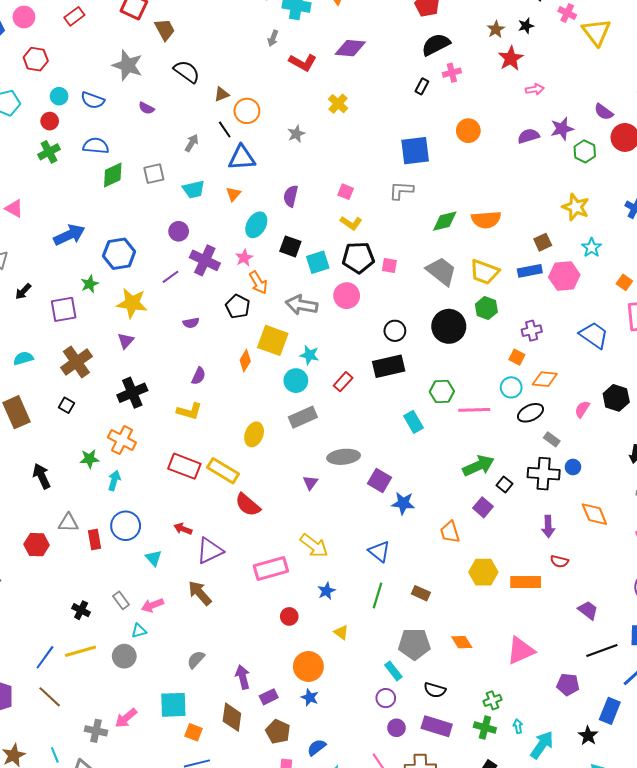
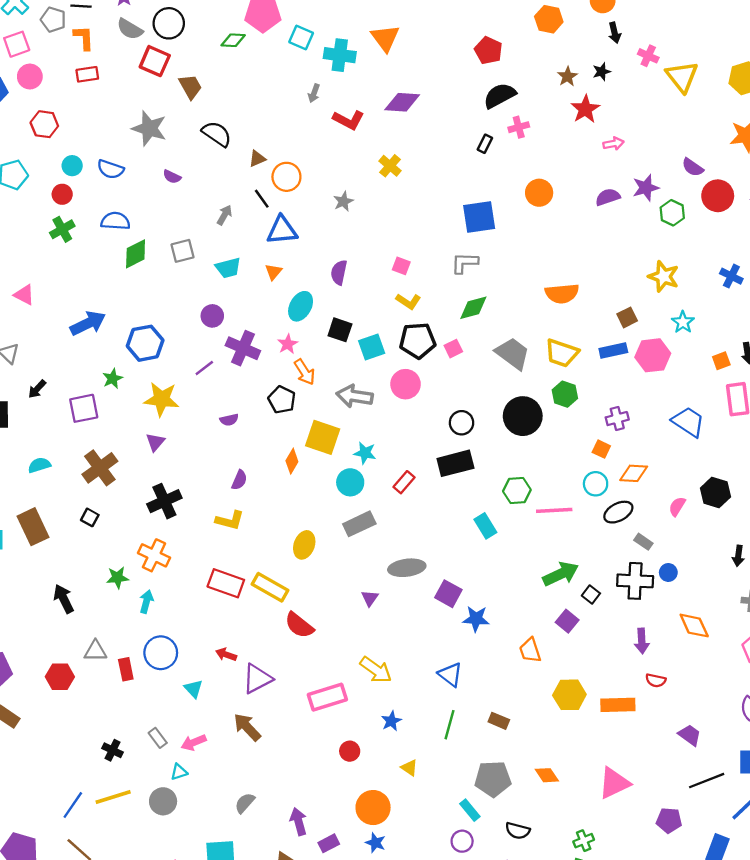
red rectangle: (74, 16) -> (87, 74), turned 30
green diamond: (445, 221) -> (473, 308), moved
pink square: (389, 266) -> (453, 349), turned -35
orange square: (624, 282) -> (721, 361), turned 35

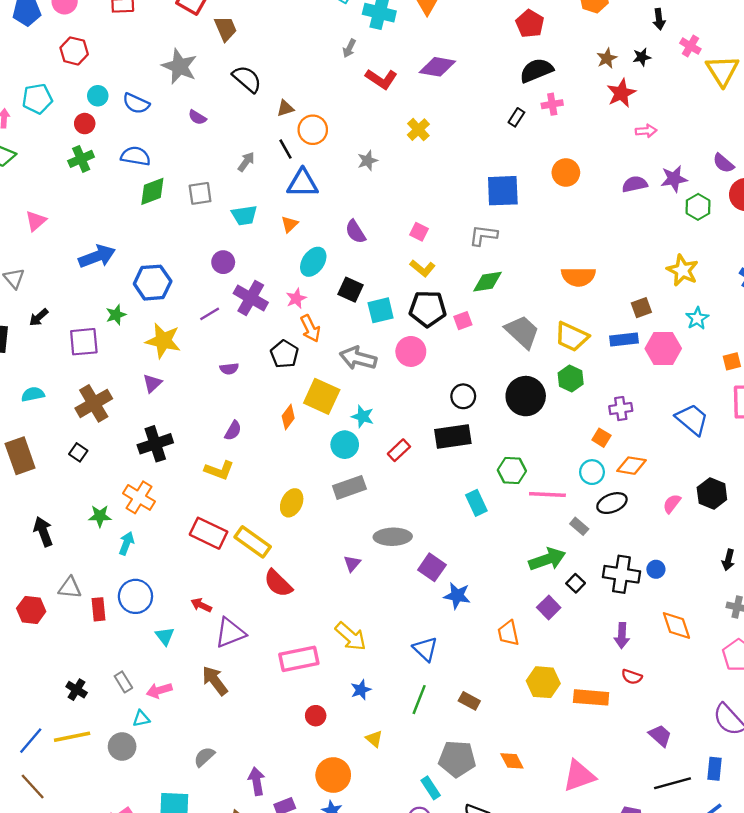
purple semicircle: (339, 272) -> (356, 232), turned -50
pink triangle: (24, 295) -> (36, 221), turned 45
gray rectangle: (643, 542) -> (579, 526), moved

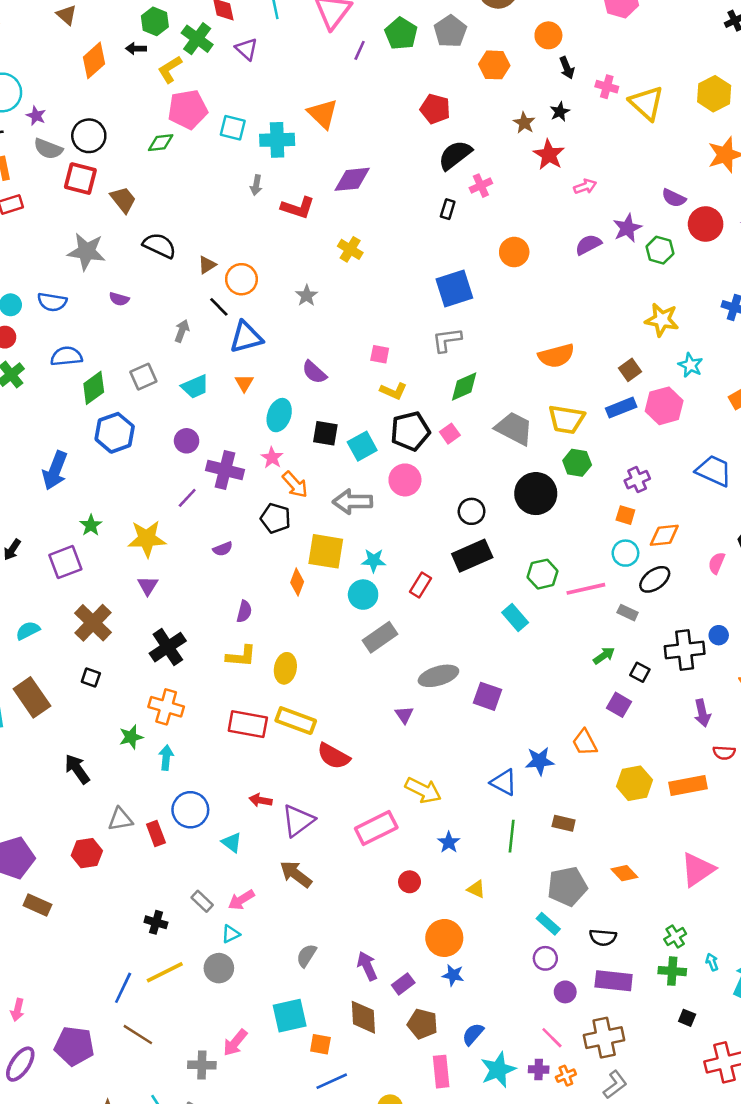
blue arrow: (97, 256) -> (55, 470), turned 147
blue hexagon: (153, 283) -> (115, 433), moved
yellow ellipse: (292, 503) -> (285, 668), moved
green arrow: (547, 559) -> (604, 656), size x0.6
blue star: (457, 596) -> (540, 761), moved

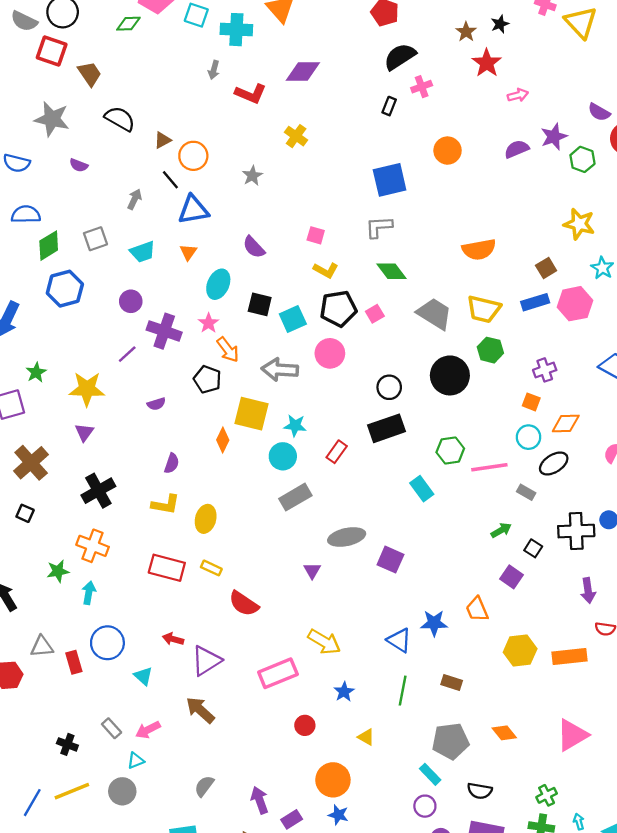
green diamond: (464, 386) -> (391, 271), turned 72
yellow rectangle: (296, 721) -> (211, 568), size x0.6

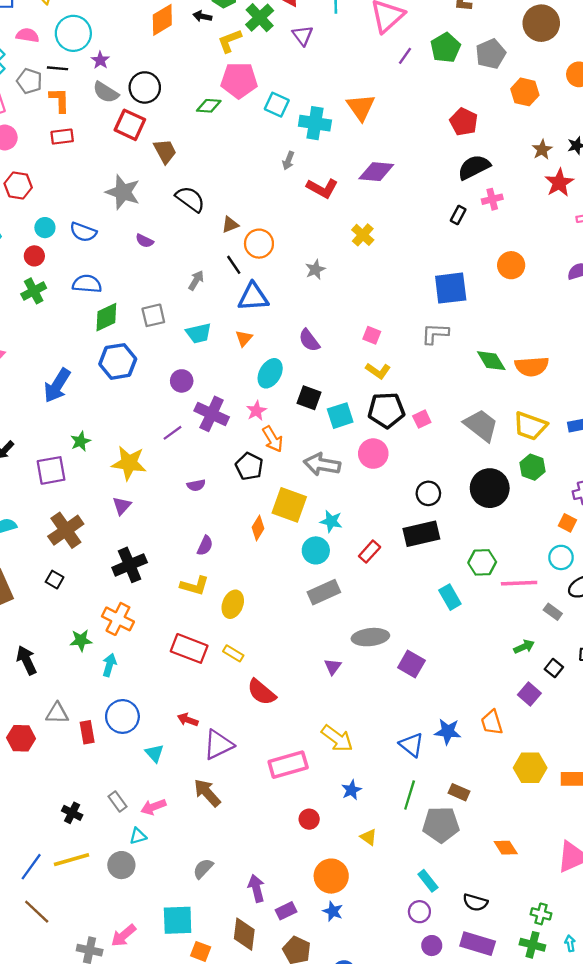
green diamond: (391, 271) -> (491, 361), moved
gray pentagon: (451, 741) -> (441, 825), moved
green cross: (547, 795) -> (541, 914), turned 36

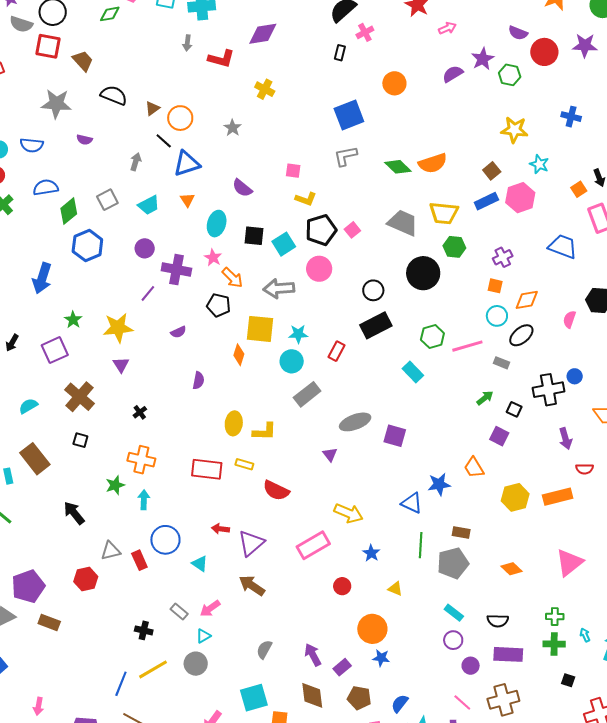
black cross: (130, 565) -> (140, 412), size x0.5
yellow L-shape: (195, 586) -> (264, 432), moved

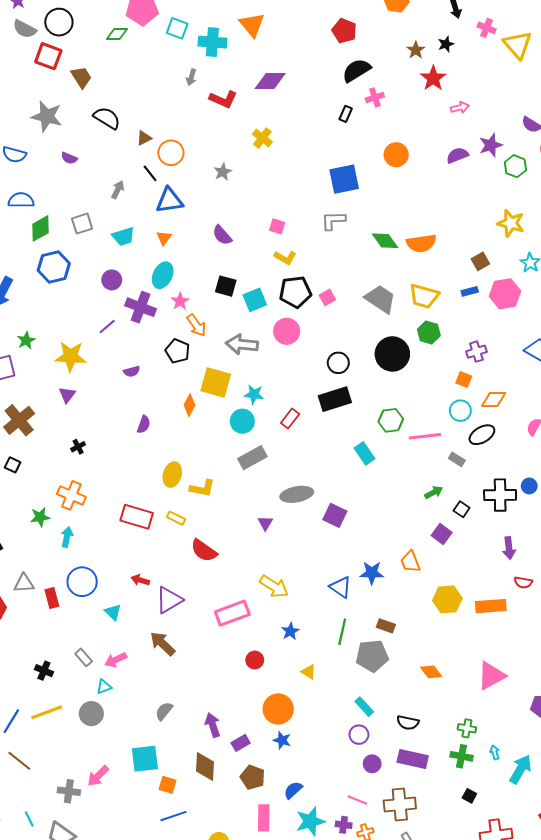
blue rectangle: (486, 201) -> (470, 291), size x0.7
cyan ellipse: (217, 224) -> (163, 275), moved
pink line: (462, 702) -> (357, 800), turned -30

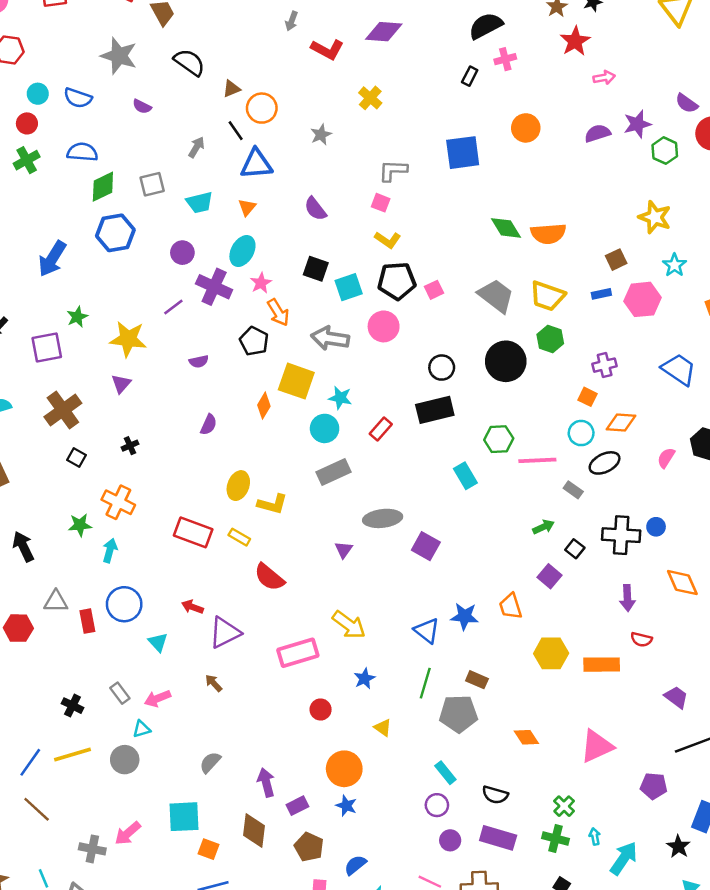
gray L-shape: (333, 221) -> (393, 171), moved
black square: (13, 465) -> (76, 457), moved
brown arrow: (163, 644) -> (214, 683), size x0.6
green cross: (467, 728) -> (564, 806), turned 30

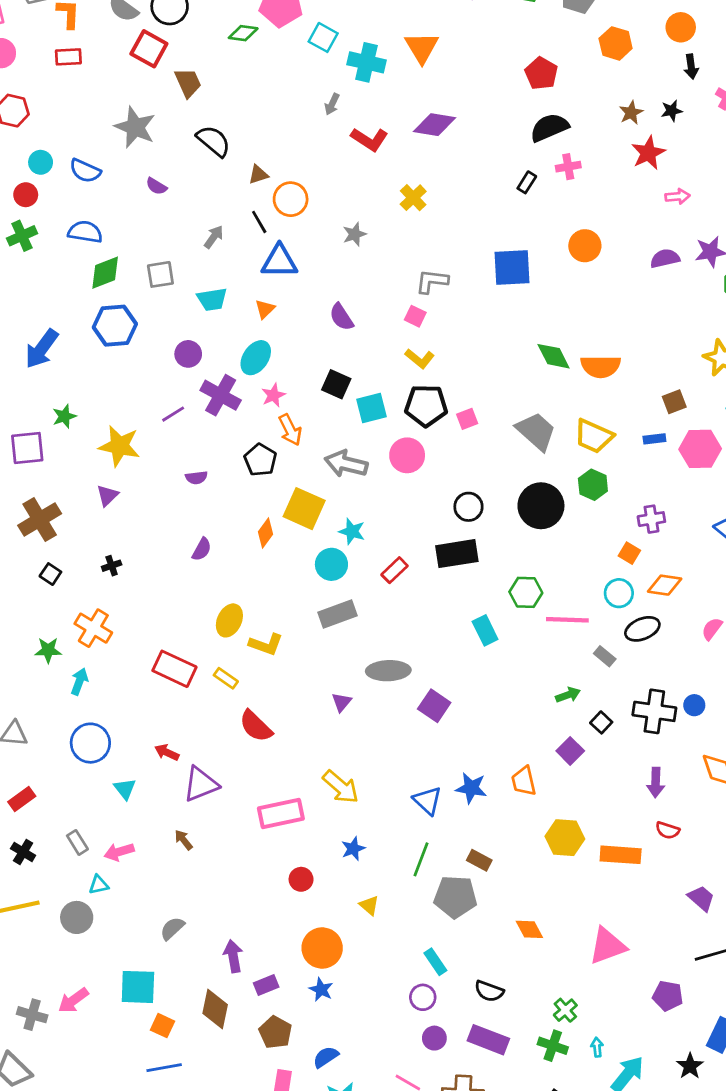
red rectangle: (87, 621) -> (22, 799), moved, turned 60

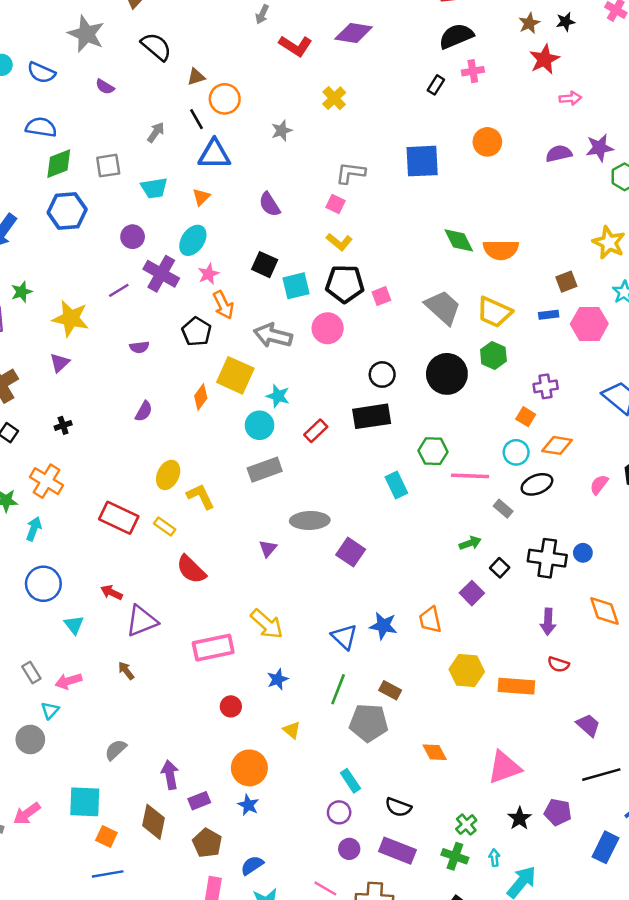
yellow L-shape: (266, 644) -> (201, 496), turned -136
cyan triangle: (99, 885) -> (50, 710), turned -36
black star: (690, 1066) -> (520, 818), moved

